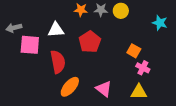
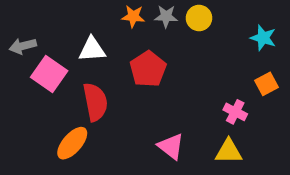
pink square: (30, 45) -> (49, 74), turned 30
orange square: (134, 51) -> (267, 84), moved, turned 32
orange ellipse: (70, 87) -> (72, 143), moved

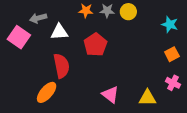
gray arrow: (23, 46) -> (38, 18), moved
pink square: (49, 74) -> (19, 37), moved
pink cross: (235, 112) -> (173, 83), moved

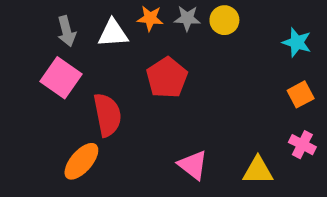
gray arrow: (38, 18) -> (67, 31), turned -91
white triangle: (59, 32) -> (113, 33), moved
pink square: (19, 37) -> (61, 78), moved

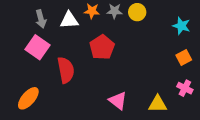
orange ellipse: (81, 161) -> (28, 98), moved

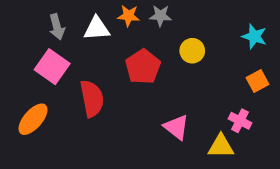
yellow circle: (137, 12) -> (192, 51), moved
pink cross: (185, 88) -> (240, 121), moved
orange ellipse: (28, 98) -> (33, 119), moved
pink triangle: (118, 101) -> (176, 127), moved

